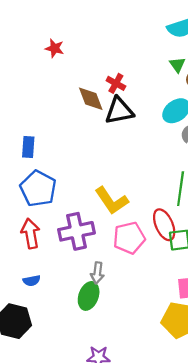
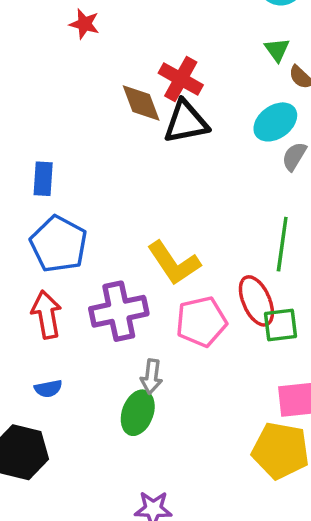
red cross: (116, 83) -> (181, 79), size x1.4

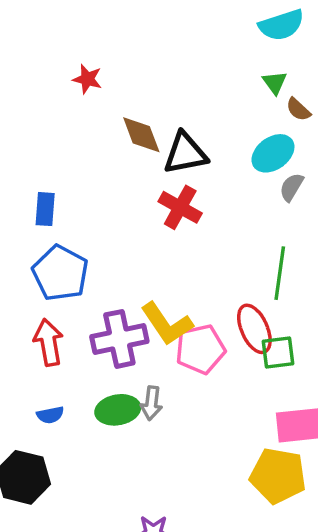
red star: (84, 24) -> (87, 79), moved
red cross: (181, 79) -> (180, 207), moved
yellow L-shape: (174, 263) -> (167, 324), moved
green ellipse: (138, 413) -> (118, 410), moved, turned 60

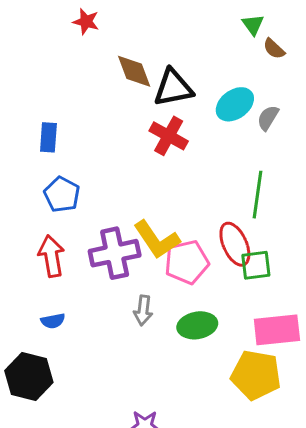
cyan ellipse: (273, 153) -> (235, 104), moved
blue pentagon: (60, 273) -> (62, 195), size x0.7
green ellipse: (118, 410) -> (197, 325), moved

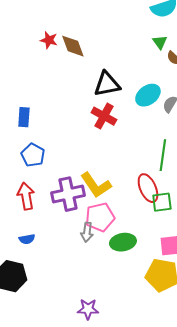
brown diamond: (134, 71) -> (73, 46), moved
pink pentagon: (187, 262) -> (100, 217), moved

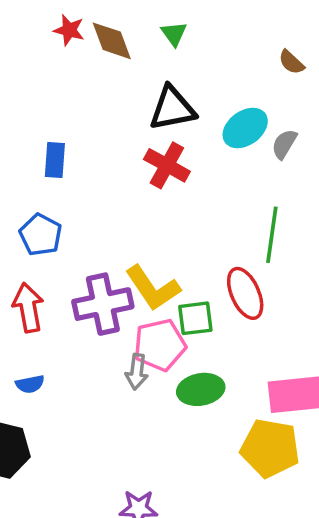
green triangle: (160, 42) -> (174, 34), moved
blue rectangle: (24, 117) -> (55, 160), moved
green square: (162, 202) -> (195, 318), moved

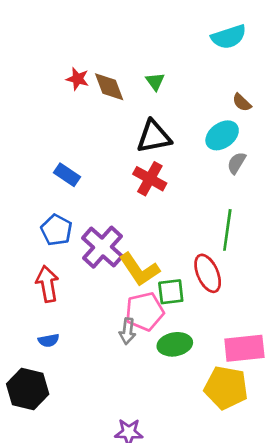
cyan ellipse: (245, 128) -> (222, 135), moved
blue rectangle: (55, 160) -> (67, 175), turned -60
purple cross: (103, 304) -> (103, 247), moved, turned -36

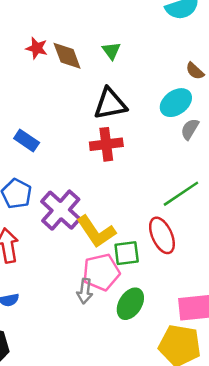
red cross: (150, 179) -> (106, 144), turned -36
green line: (227, 230) -> (181, 194), turned 48
green ellipse: (175, 344) -> (130, 304), turned -48

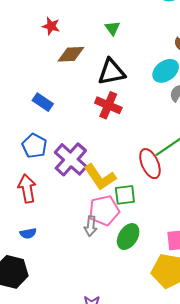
brown diamond: (67, 56) -> (71, 54), moved, turned -72
red cross: (106, 144) -> (108, 105), turned 30
red ellipse: (162, 235) -> (150, 164), moved

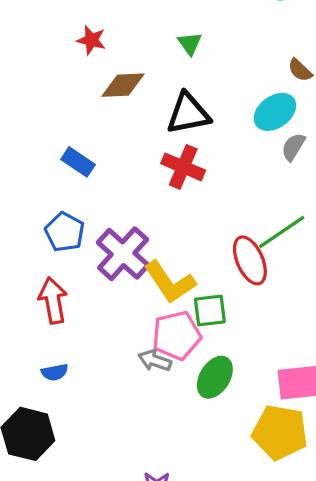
gray arrow: (91, 226) -> (155, 361), turned 102

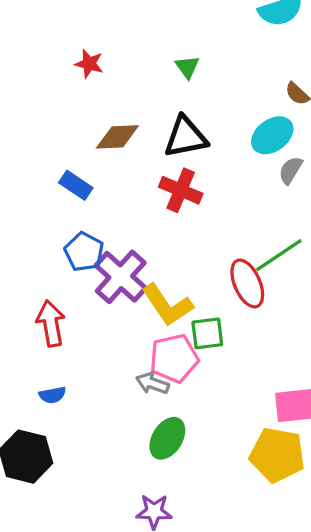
brown diamond: (123, 85) -> (117, 137), moved
blue pentagon: (65, 232) -> (84, 252), moved
green ellipse: (215, 377) -> (167, 438), moved

